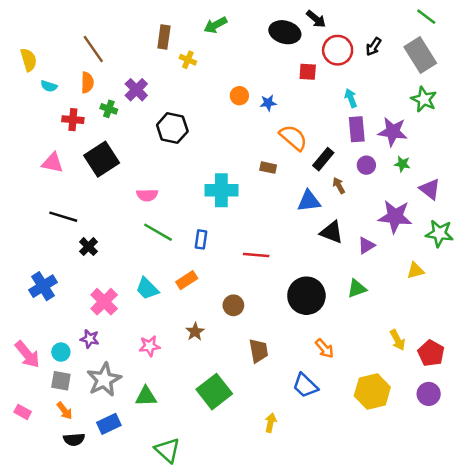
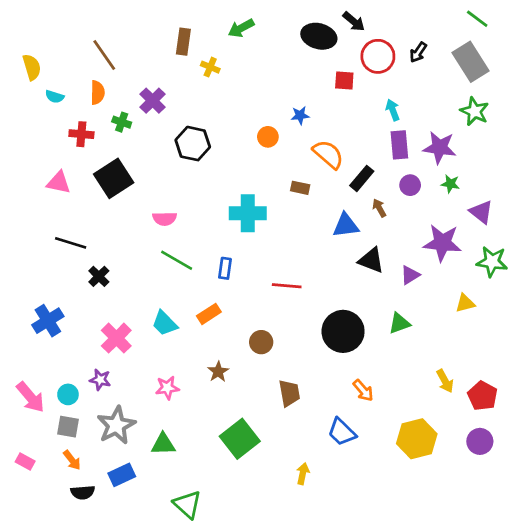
orange circle: (239, 96) -> (268, 137), moved

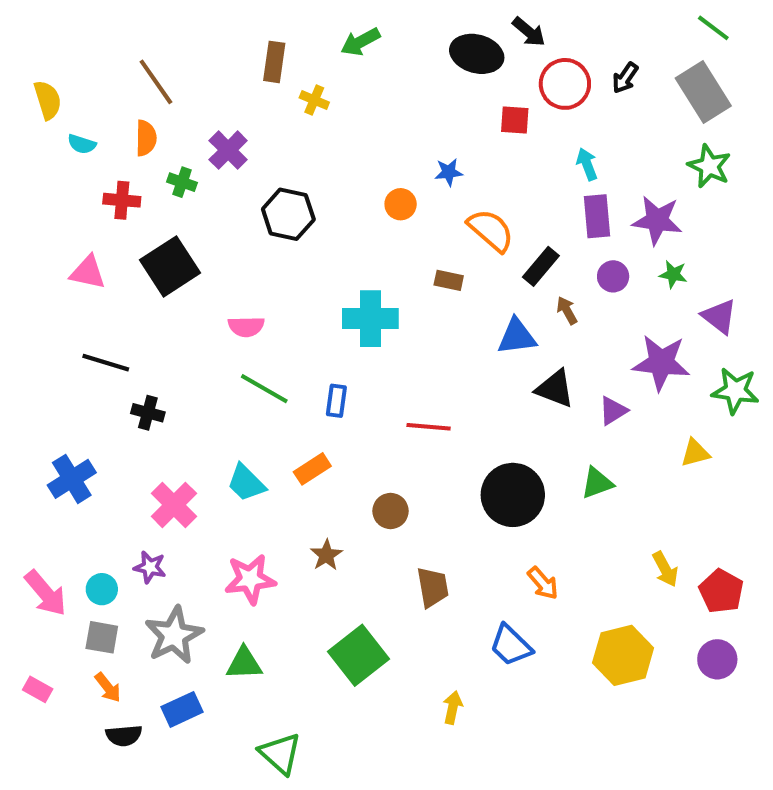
black cross: (99, 276) -> (148, 413), turned -30
pink star: (167, 388) -> (250, 579), size x1.4

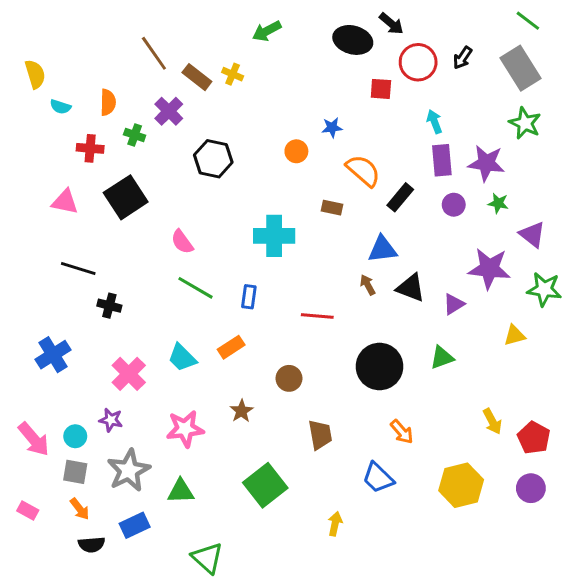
brown rectangle: (274, 62) -> (197, 77), moved, turned -60
brown line: (156, 82) -> (154, 53), moved
brown arrow: (567, 310) -> (368, 285), moved
pink semicircle: (246, 327) -> (182, 242), turned 55

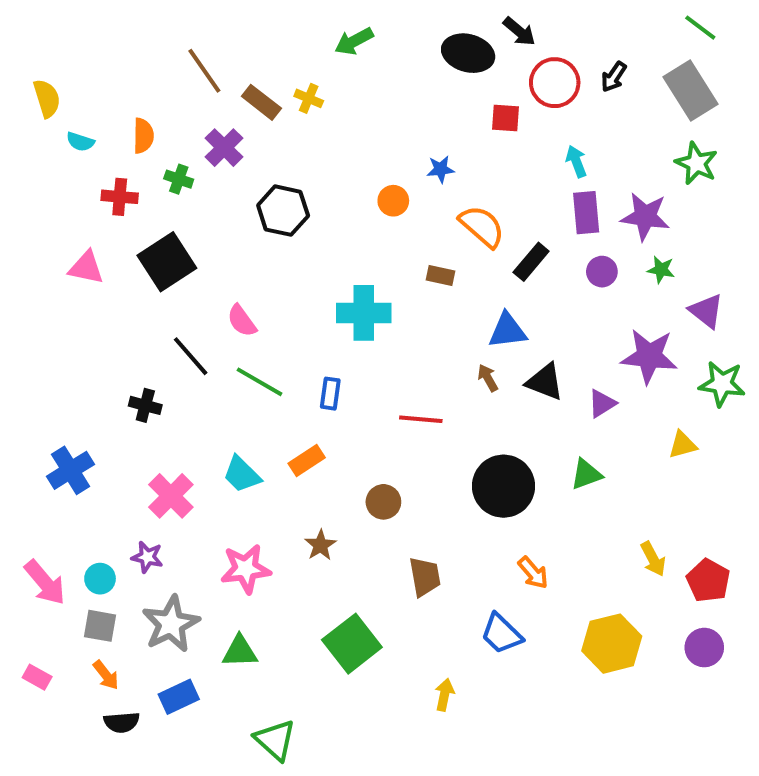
black line: (78, 269) -> (191, 356), moved, turned 32

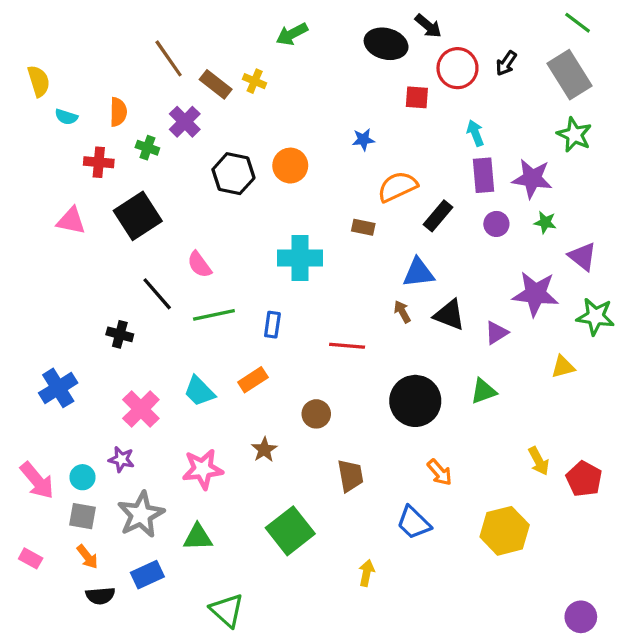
orange circle: (393, 201) -> (290, 166), moved, size x1.4
orange semicircle: (482, 226) -> (397, 187), turned -66
green line: (259, 382) -> (214, 315), turned -42
purple circle: (704, 648) -> (581, 617), moved

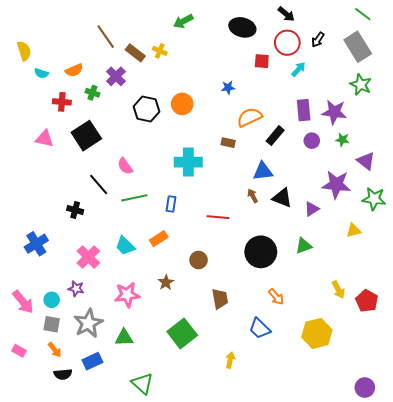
black arrow: (428, 26) -> (286, 14), moved
orange semicircle: (118, 112) -> (74, 70), turned 66
cyan arrow: (475, 133) -> (299, 69), moved, turned 63

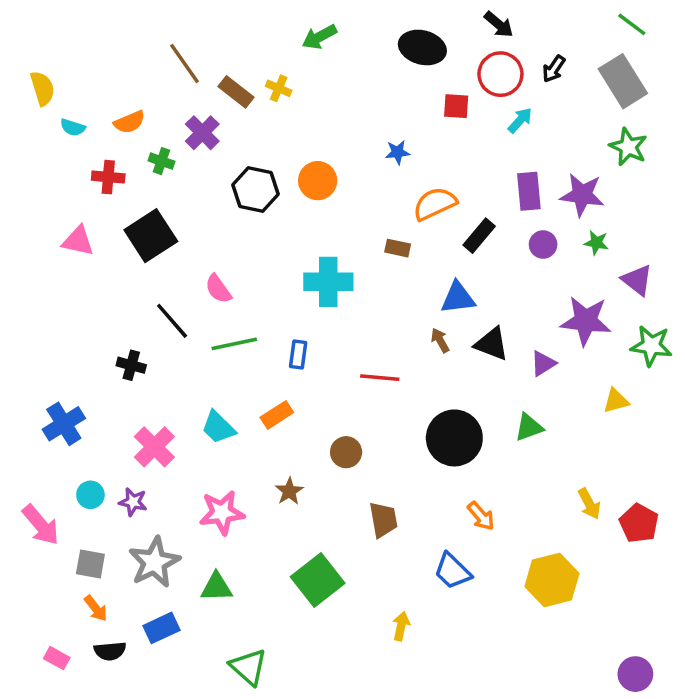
cyan circle: (52, 300) -> (90, 495), moved
pink rectangle: (19, 351) -> (57, 658), moved

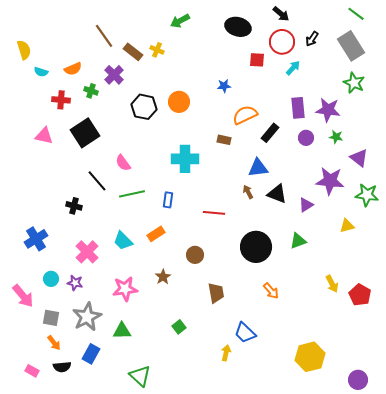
blue trapezoid: (453, 571) -> (245, 333), moved
green square: (318, 580) -> (179, 327), size x0.5
yellow hexagon: (552, 580) -> (310, 357), moved
blue rectangle: (161, 628) -> (91, 354), turned -36

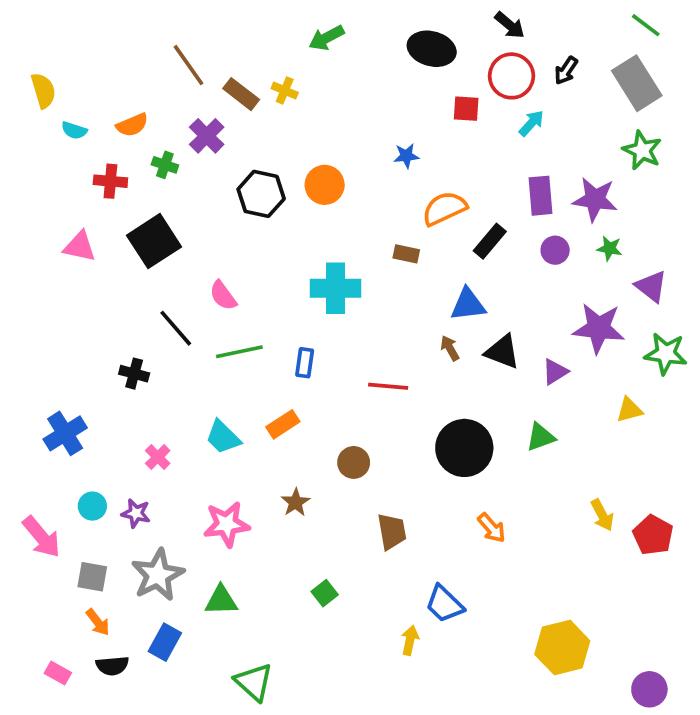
pink cross: (87, 252) -> (158, 457), size x0.6

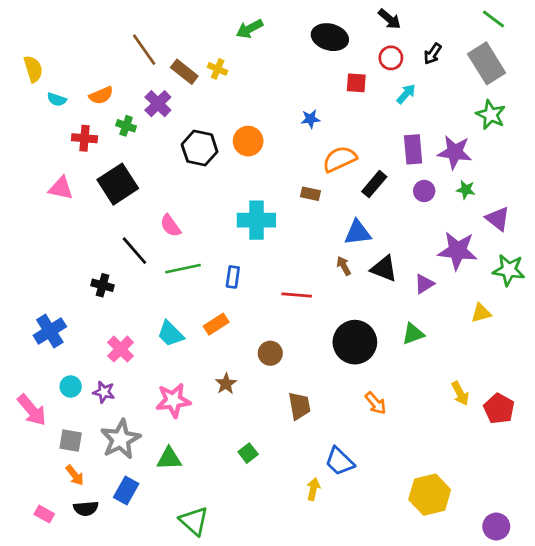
red circle: (511, 76) -> (391, 58), size x0.7
pink cross: (158, 457) -> (121, 349), size x1.4

